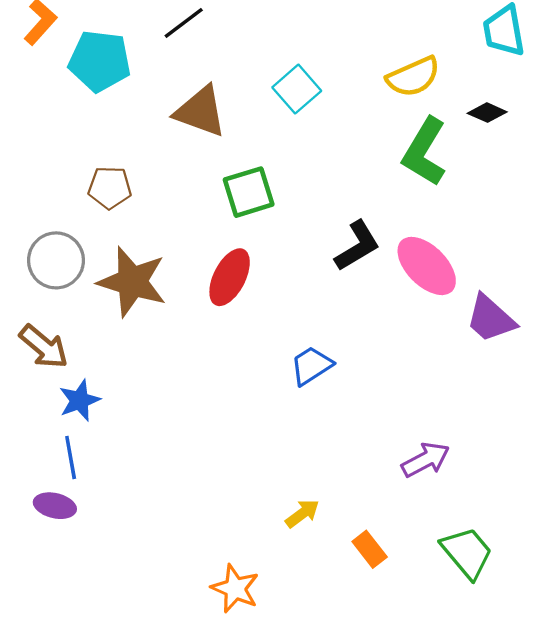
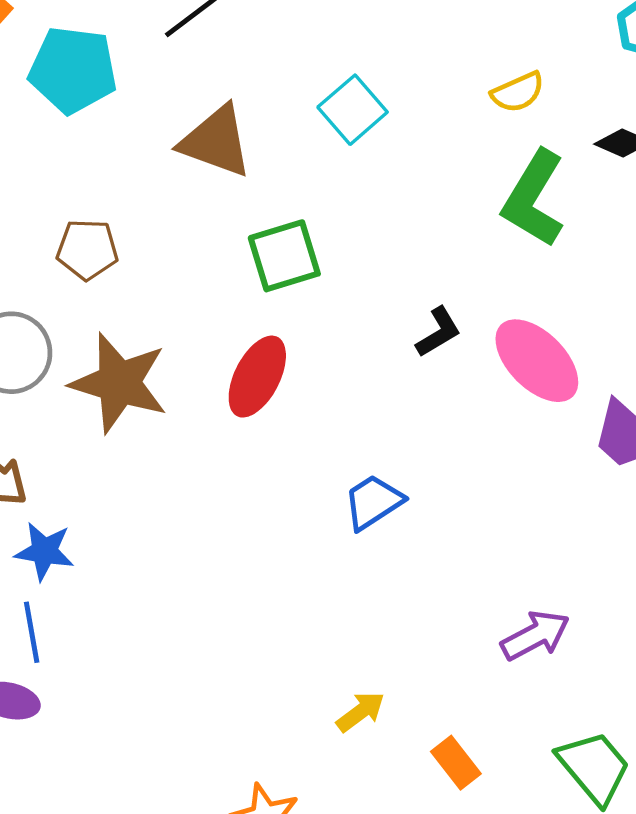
yellow semicircle: (413, 77) -> (518, 92), size x0.7
black L-shape: (357, 246) -> (438, 332), size x0.7
blue star: (80, 400) -> (44, 551), turned 30

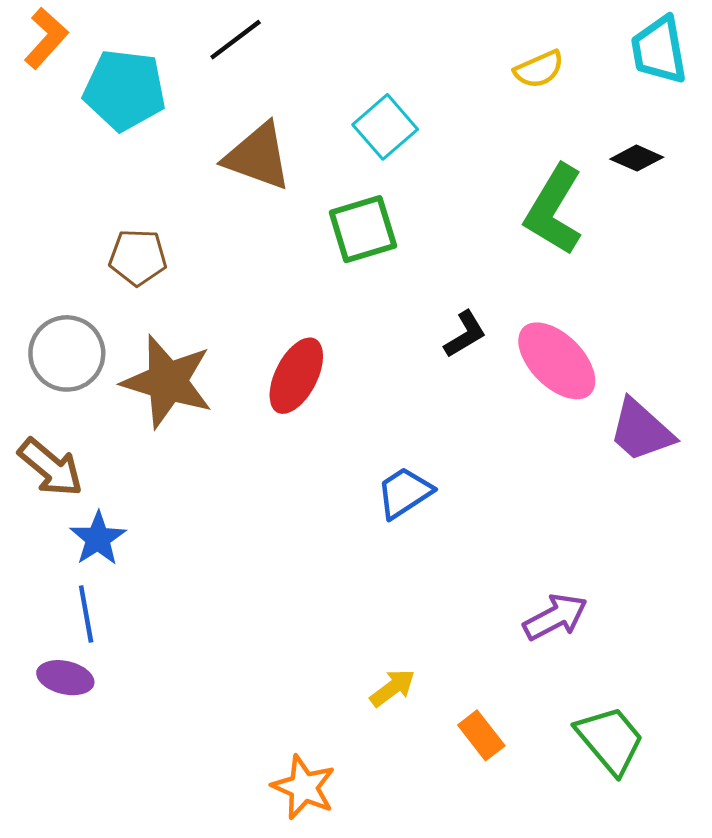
yellow semicircle: (518, 92) -> (539, 69), moved
green square: (284, 256) -> (363, 229), moved
blue star: (44, 551) -> (98, 539), turned 30

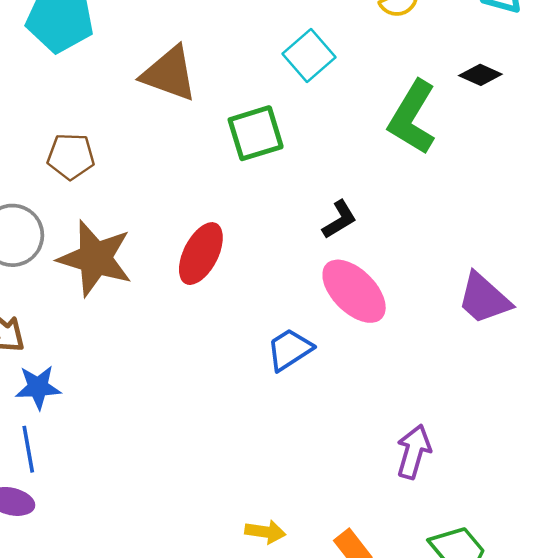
cyan square: (385, 127) -> (309, 55), moved
pink ellipse: (557, 361) -> (354, 291), moved
blue star: (98, 539) -> (38, 387), turned 30
purple arrow: (555, 617) -> (414, 452), turned -46
yellow arrow: (392, 688) -> (265, 532), moved, turned 45

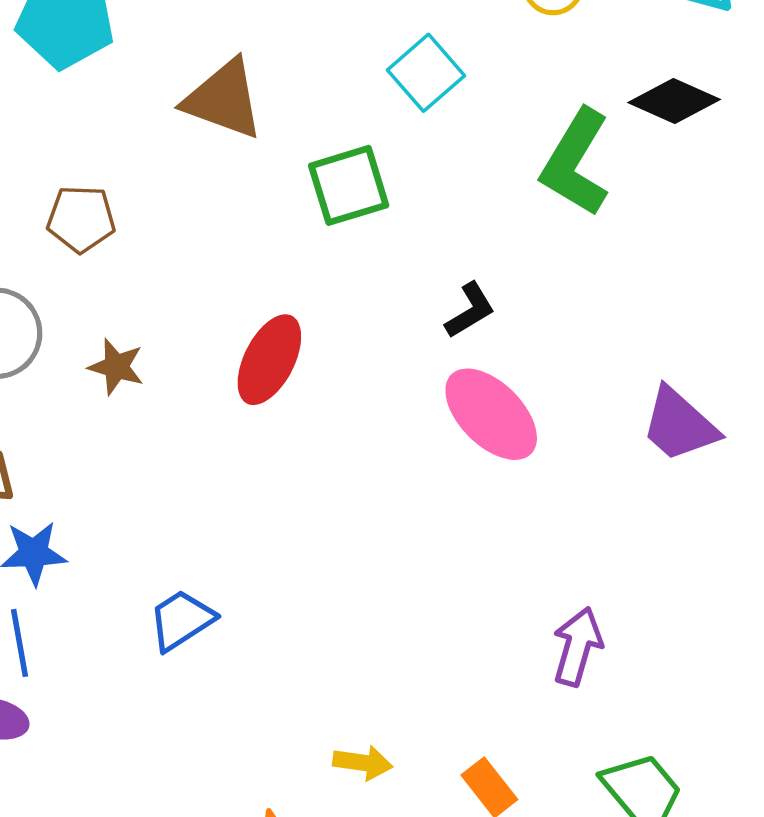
black diamond: (480, 75) -> (674, 101), size x1.4
brown star: (95, 258) -> (116, 367), size x0.5
blue trapezoid: (290, 350) -> (181, 620), moved

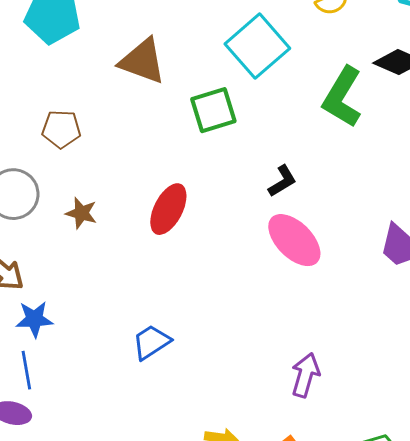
cyan square: (426, 73) -> (257, 46), size x1.5
blue trapezoid: (181, 620) -> (151, 342), moved
purple arrow: (577, 647) -> (305, 375), moved

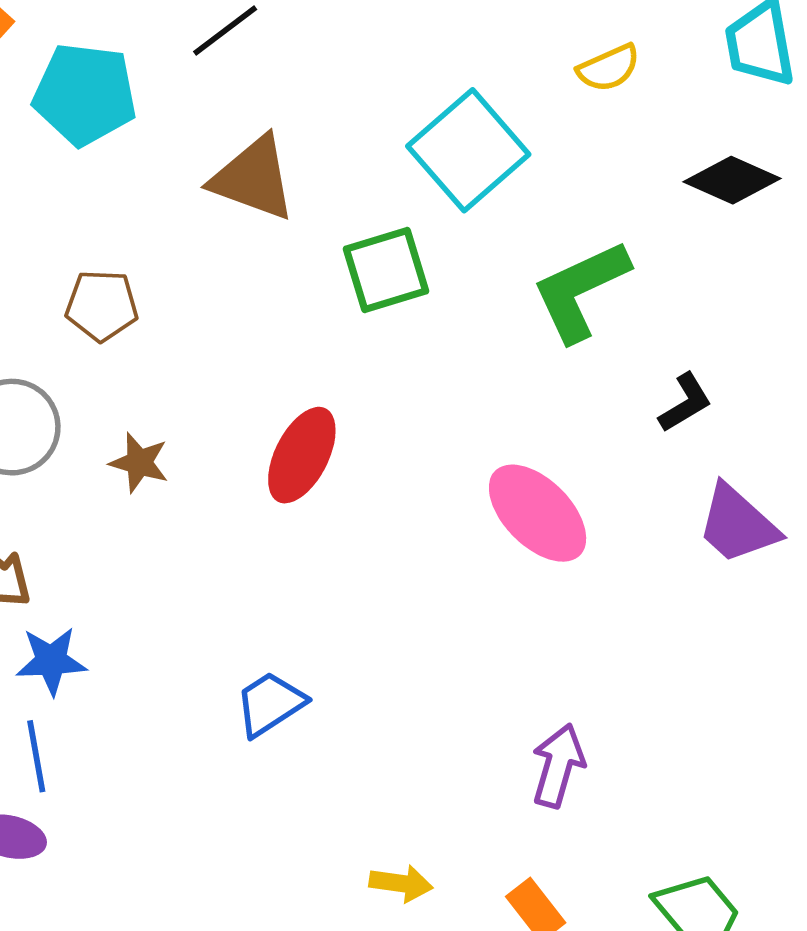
green L-shape: (342, 97) -> (581, 291), moved, turned 34
black L-shape: (282, 181) -> (685, 403), moved

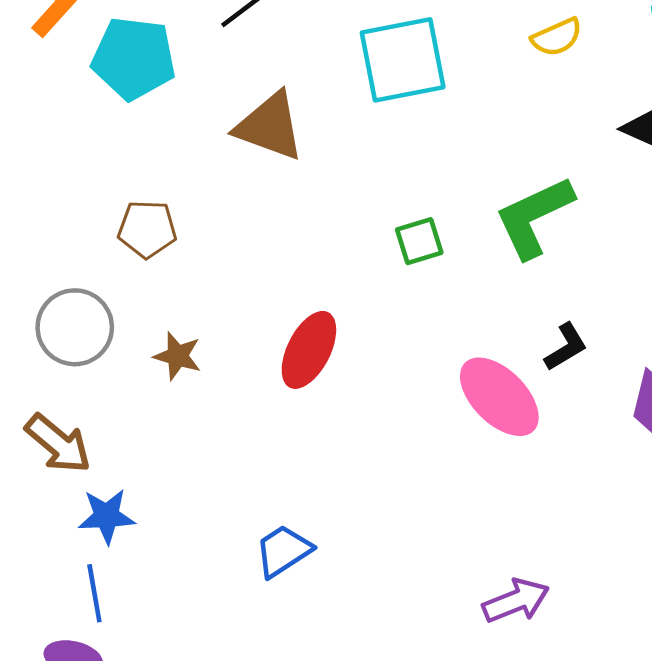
cyan square: (468, 150) -> (403, 60), moved, turned 30
green square: (386, 270) -> (419, 241), moved, size x0.7
black L-shape: (685, 403) -> (566, 347), moved
purple arrow: (558, 766) -> (516, 601), turned 52

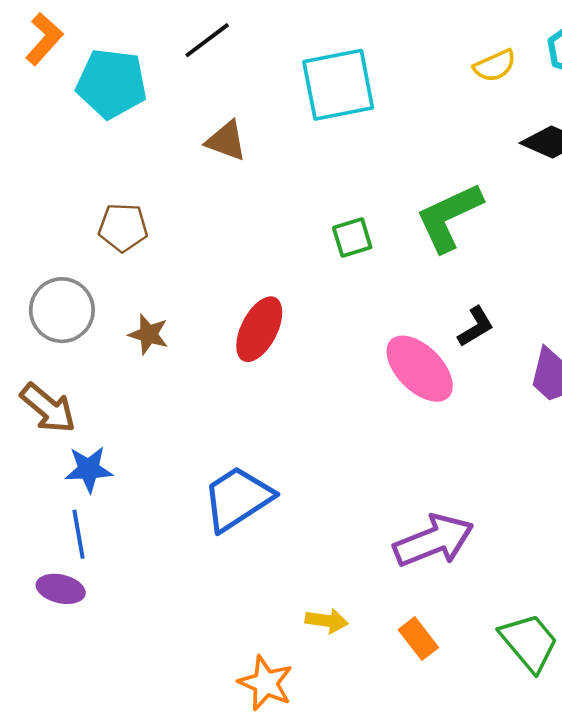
yellow semicircle: (557, 37) -> (495, 66), moved
brown triangle: (270, 126) -> (226, 141), size x0.7
blue trapezoid: (283, 551) -> (238, 499), size x1.5
purple arrow: (516, 601) -> (434, 541), size x1.4

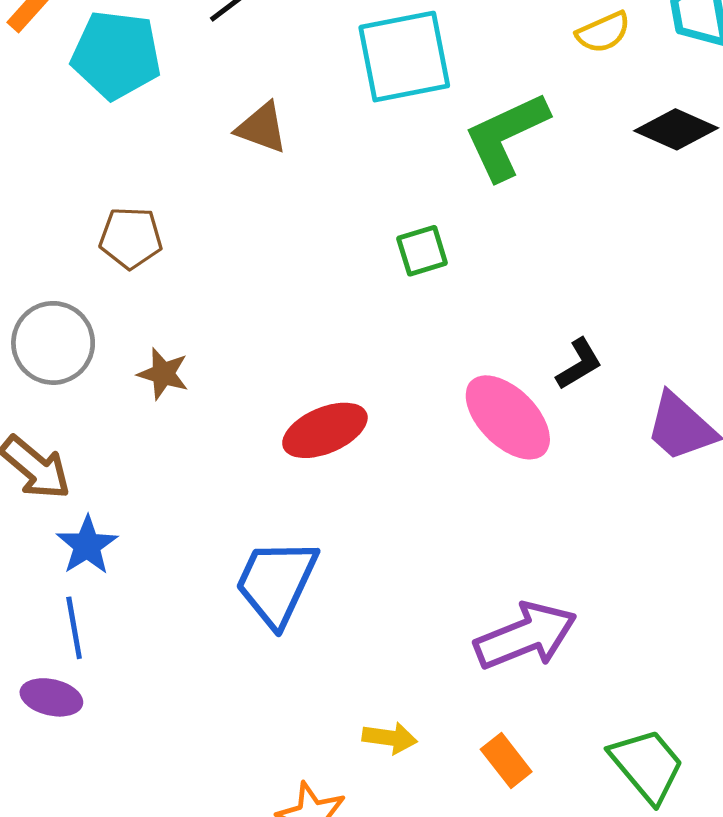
green L-shape: (449, 217) -> (506, 136), moved
red ellipse: (259, 329) -> (325, 430), moved, turned 40
blue star: (89, 469) -> (87, 545), turned -30
blue trapezoid: (238, 499) -> (276, 582), turned -32

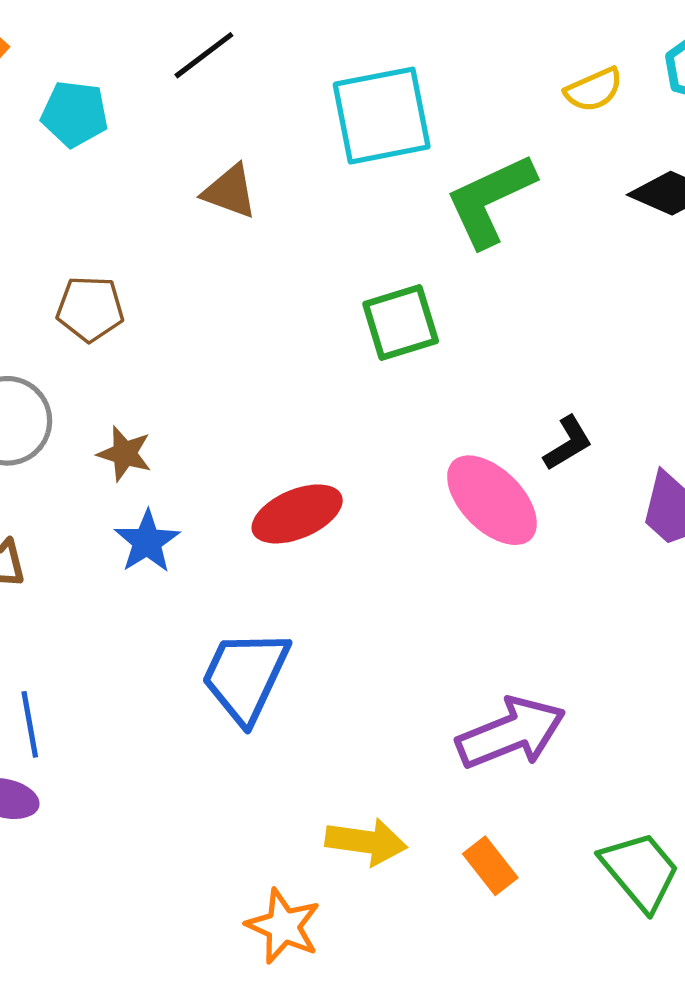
cyan pentagon: (116, 55) -> (75, 114), size x0.7
green square: (422, 251) -> (401, 323), size x1.4
blue star: (87, 545) -> (147, 542), moved
yellow arrow: (390, 738) -> (366, 842), size x1.4

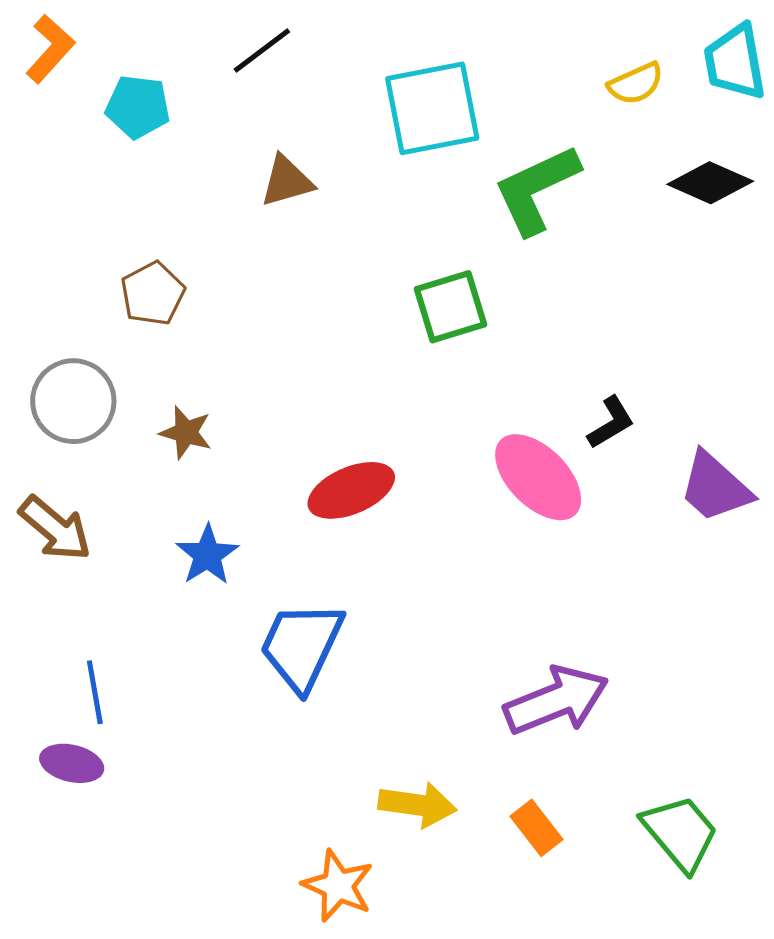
brown triangle: (230, 191) -> (287, 181), turned -36
brown pentagon: (90, 309) -> (153, 294), turned -30
blue star: (147, 542) -> (207, 555), moved

